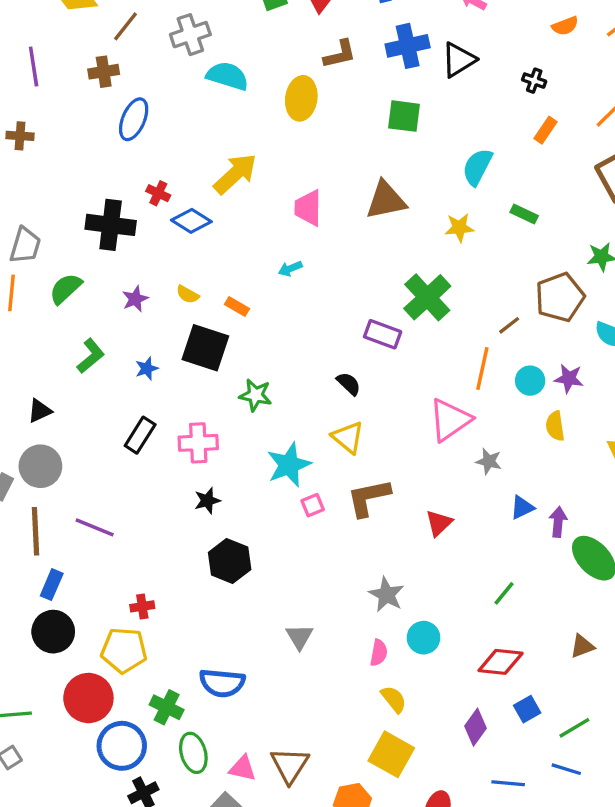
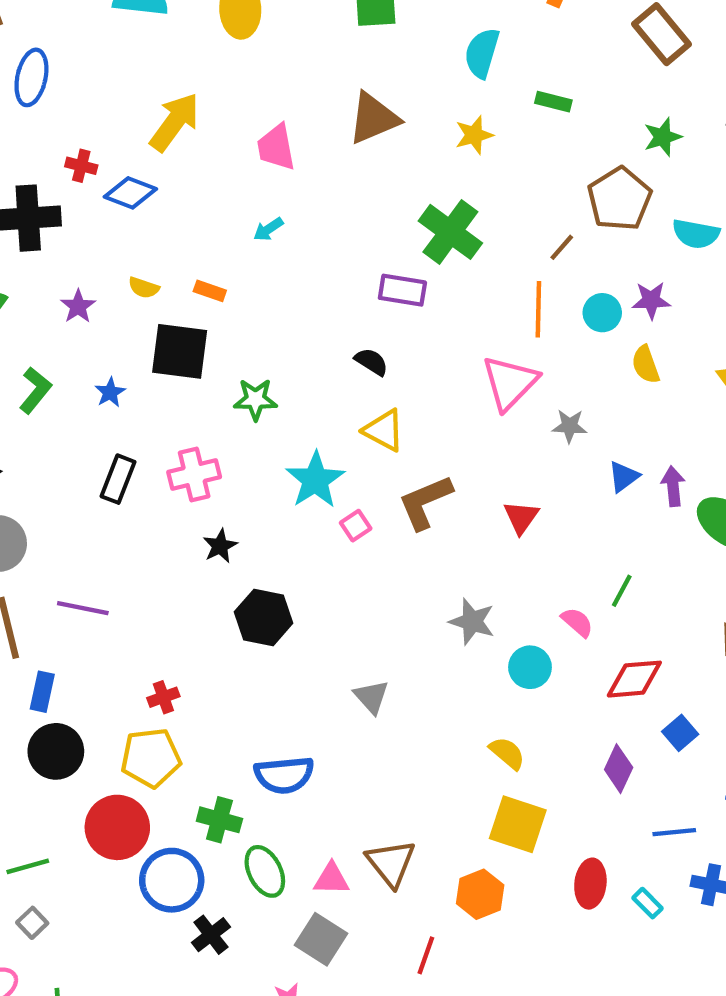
pink semicircle: (379, 653) -> (577, 622), moved, turned -48

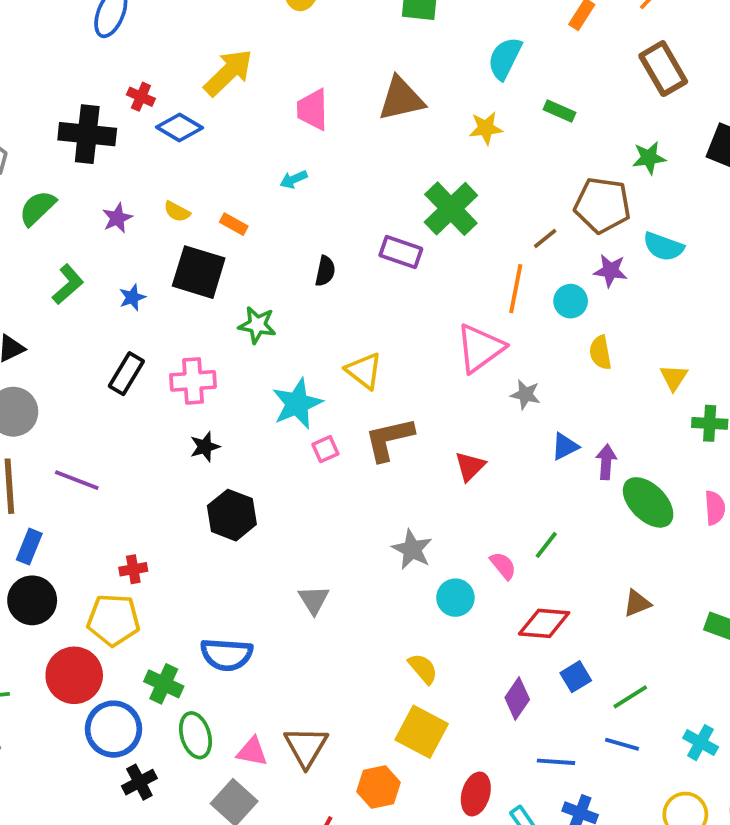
brown pentagon: (620, 199) -> (602, 205), turned 30
purple star: (651, 300) -> (610, 271), moved
black semicircle: (371, 362) -> (325, 271), moved, turned 60

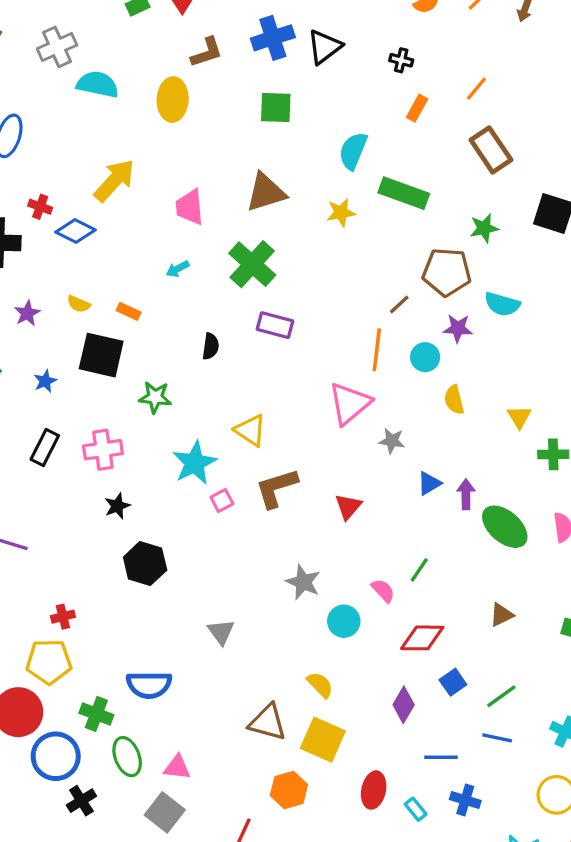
green rectangle: (559, 111) -> (404, 193), size x1.8
green cross: (451, 209) -> (252, 264), moved
brown triangle: (306, 747) -> (268, 722), moved, turned -42

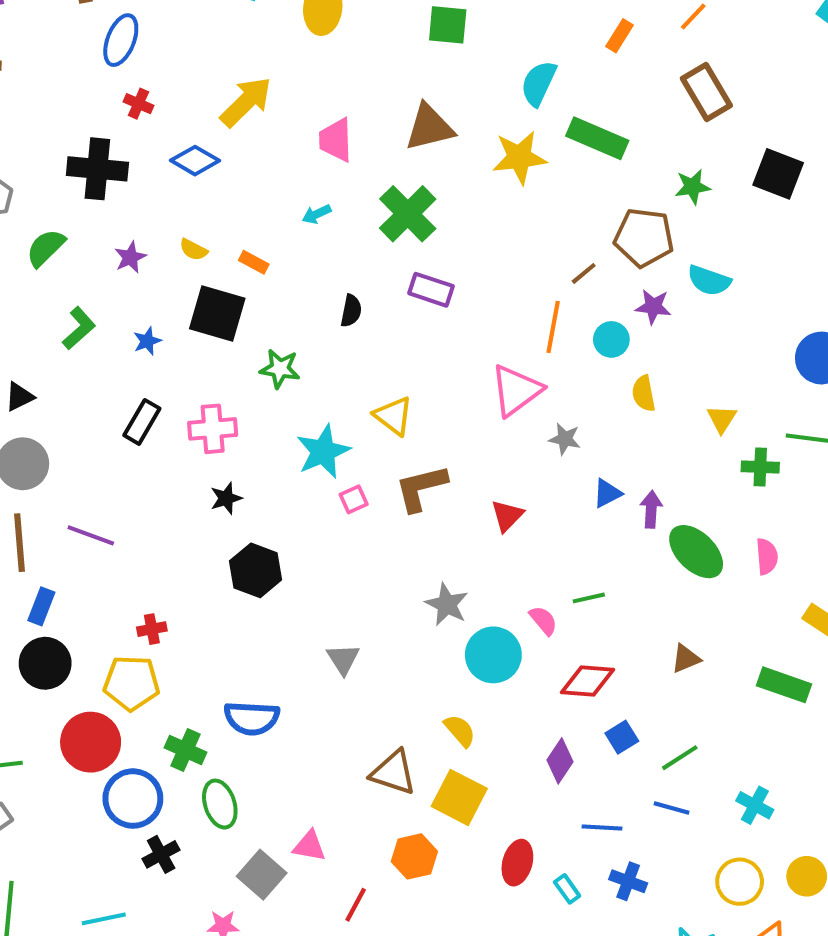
red cross: (40, 207) -> (139, 104), moved
yellow star: (341, 213) -> (519, 157), size x1.5
green line: (419, 570) -> (589, 598), turned 40
cyan circle: (344, 621) -> (493, 655), size x1.4
pink triangle: (177, 767) -> (309, 846), moved

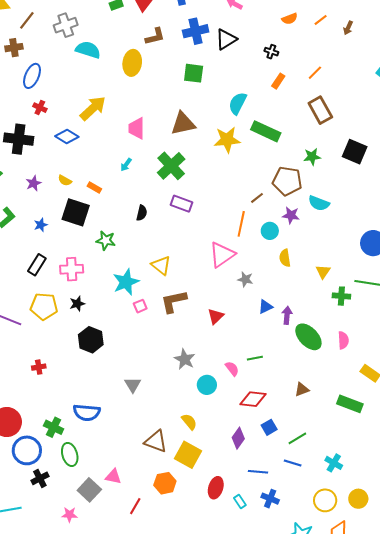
cyan arrow: (316, 214) -> (126, 165), turned -32
cyan circle: (493, 655) -> (207, 385), size x0.7
yellow pentagon: (131, 683) -> (44, 306), moved

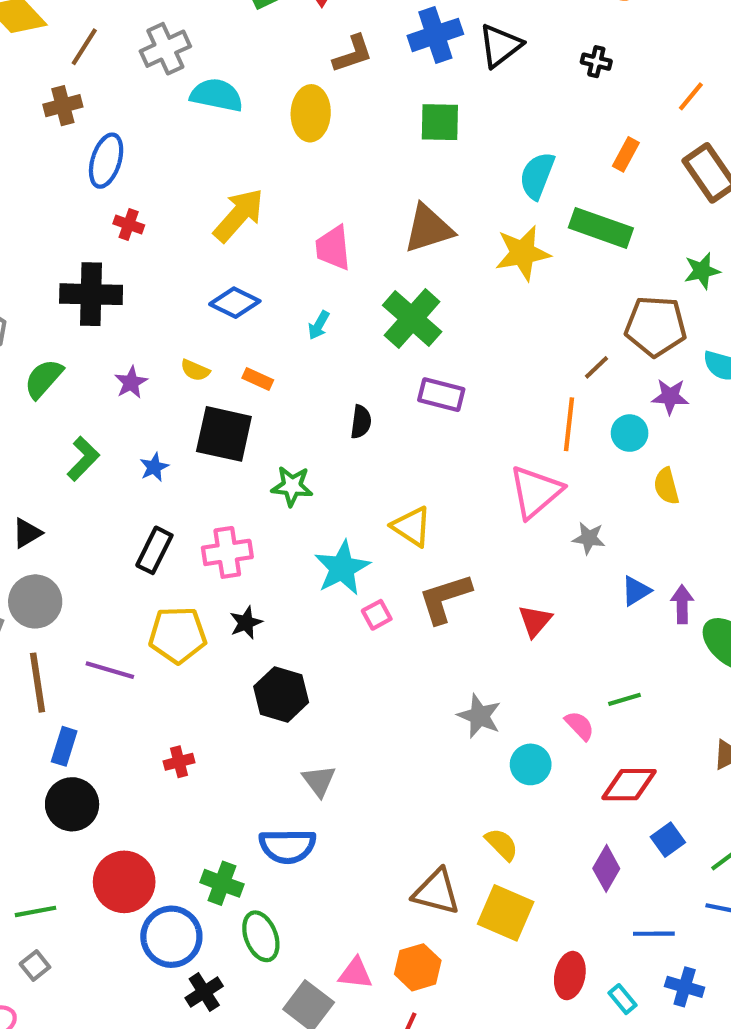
orange rectangle: (278, 81) -> (626, 154), moved
blue diamond: (67, 136) -> (235, 303), moved
gray triangle: (133, 385) -> (319, 781), moved
orange hexagon: (165, 483) -> (418, 967), moved

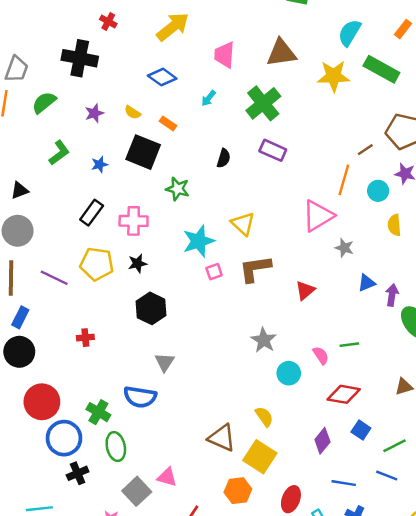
blue square: (668, 840) -> (361, 430), turned -30
orange hexagon: (418, 967) -> (238, 491), moved

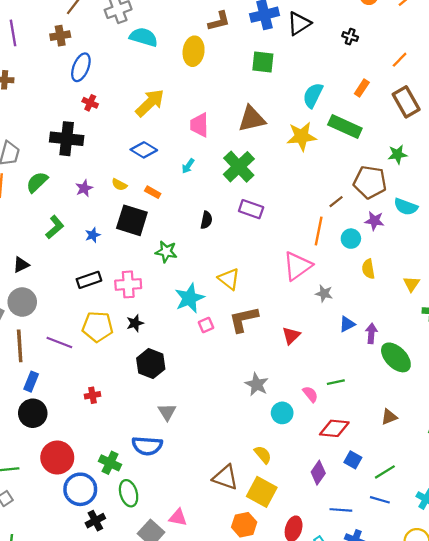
black rectangle: (92, 213) -> (89, 280), turned 40

